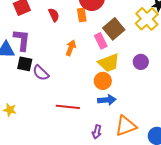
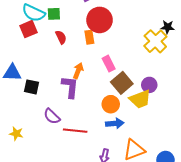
brown square: (114, 29) -> (122, 83), moved
purple L-shape: (22, 40) -> (70, 87), moved
yellow trapezoid: (109, 63) -> (140, 99), moved
purple semicircle: (41, 73) -> (52, 116), moved

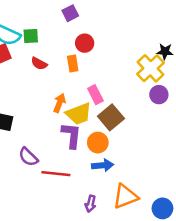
red circle: (100, 20) -> (85, 43), size x0.6
red semicircle: (61, 37) -> (39, 63), turned 144
purple circle: (149, 85) -> (159, 95), moved
purple L-shape: (70, 87) -> (71, 135), moved
yellow trapezoid: (140, 99) -> (79, 114), moved

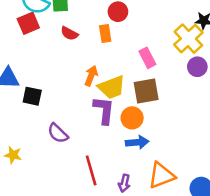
pink rectangle: (95, 95) -> (147, 58), moved
brown square: (111, 117) -> (146, 91), turned 30
red line: (56, 174) -> (91, 170), moved, turned 68

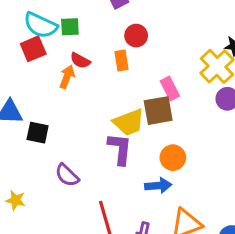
orange arrow: (91, 76) -> (67, 77), moved
brown square: (146, 91) -> (158, 111), moved
orange circle: (132, 118) -> (173, 158), moved

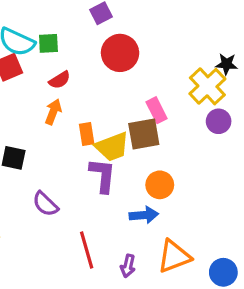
red circle: (136, 36) -> (120, 53), size x1.5
red semicircle: (80, 61) -> (60, 80), turned -60
orange rectangle: (121, 61) -> (87, 134), moved
orange arrow: (67, 77) -> (53, 112), moved

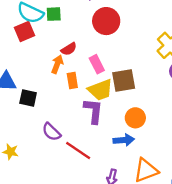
red semicircle: (60, 80) -> (69, 49), moved
pink rectangle: (157, 110) -> (97, 64), moved
orange rectangle: (87, 134) -> (72, 81), moved
red line: (87, 250) -> (78, 151), moved, turned -40

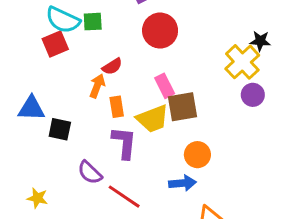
pink rectangle: (97, 64) -> (165, 86), moved
purple L-shape: (93, 111) -> (124, 143), moved

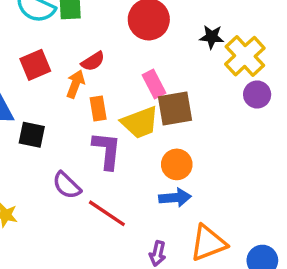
black star: (260, 41) -> (212, 37), moved
red square: (55, 44) -> (35, 65), moved
orange circle: (197, 155) -> (177, 164), moved

